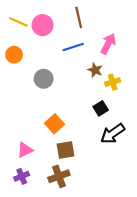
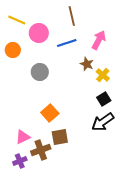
pink circle: (43, 25) -> (39, 33), moved
yellow cross: (113, 82) -> (103, 75), turned -32
black square: (101, 108) -> (104, 99), moved
brown cross: (59, 176) -> (41, 150), moved

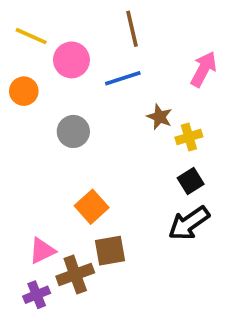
pink arrow: (99, 40) -> (204, 69), moved
yellow cross: (103, 75) -> (189, 137), turned 32

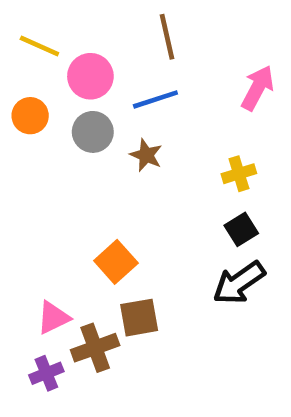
brown star: (160, 117) -> (146, 155), moved
gray circle: (73, 131) -> (93, 132), moved

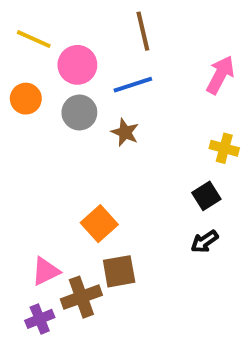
yellow cross: (239, 174) -> (224, 148), moved, turned 32
black arrow: (239, 283) -> (204, 242), size x0.6

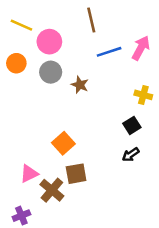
blue line: (133, 85) -> (109, 52), moved
brown cross: (81, 297) -> (52, 190), turned -30
purple cross: (40, 319) -> (21, 216), moved

